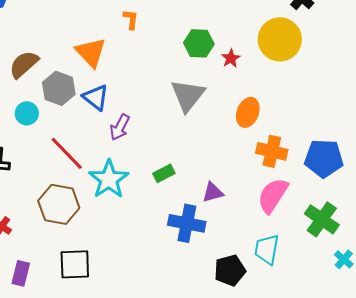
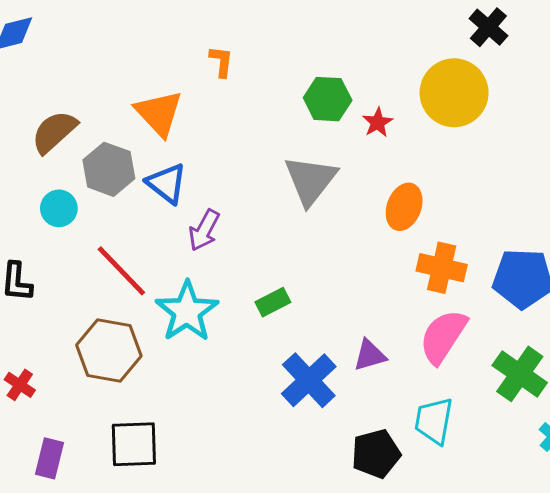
purple triangle: (213, 192) -> (370, 355), moved
blue cross: (187, 223) -> (309, 380), turned 36

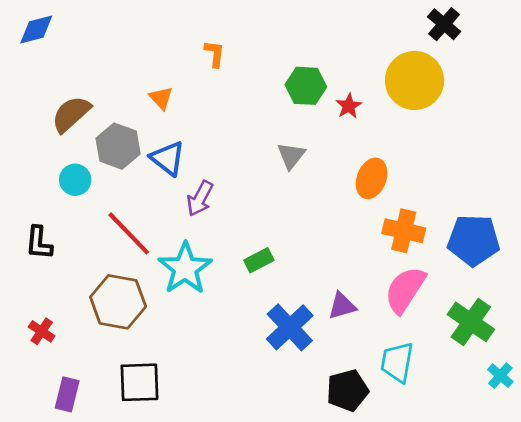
orange triangle: (159, 113) -> (161, 98), size x0.6
gray triangle: (310, 180) -> (291, 156), size x0.6

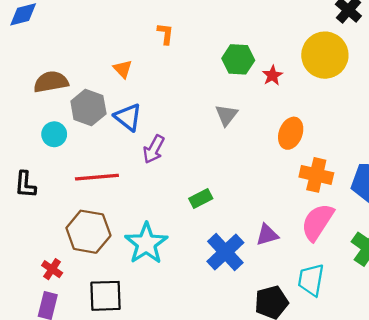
brown semicircle: (71, 114) -> (51, 82), turned 32
red line: (129, 233) -> (97, 177), turned -51
cyan star: (185, 268) -> (146, 243), moved
red cross: (42, 331) -> (52, 269), moved

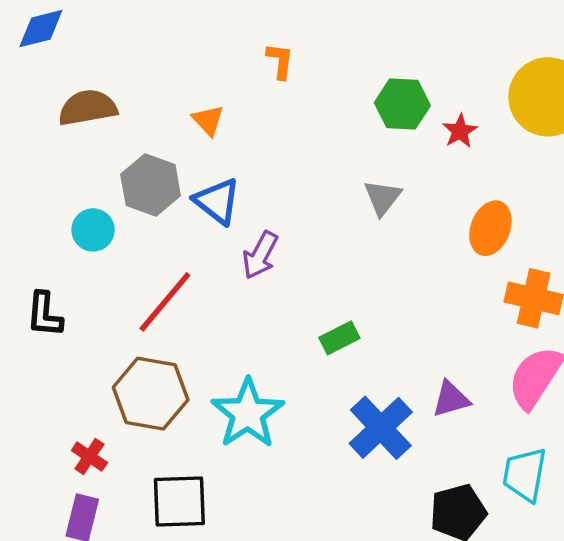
brown semicircle: (51, 82) -> (88, 108), moved
red line: (97, 177) -> (165, 302), turned -45

